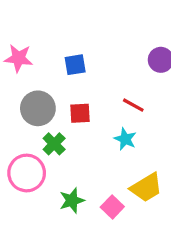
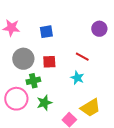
green cross: (54, 144) -> (33, 81), turned 32
green star: (72, 200) -> (44, 103), moved

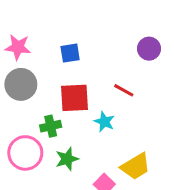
gray circle: (23, 59) -> (21, 84), moved
red square: (49, 62) -> (74, 98), size x1.5
cyan star: (77, 78) -> (104, 122), moved

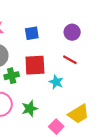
purple circle: (149, 49) -> (72, 32), moved
green cross: (51, 126) -> (12, 76), moved

